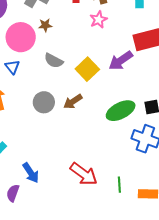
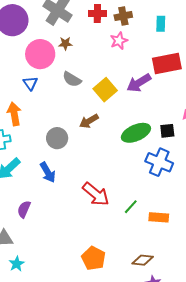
gray circle: (44, 102) -> (57, 138), moved
blue arrow: (31, 173) -> (48, 172), moved
green line: (119, 185) -> (131, 207), turned 42

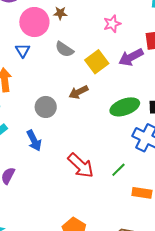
pink star: (119, 41) -> (112, 24), moved
green line: (131, 207) -> (118, 170), moved

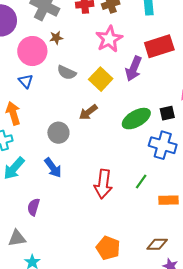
pink star: (112, 24) -> (109, 39), size x1.5
purple arrow: (131, 57) -> (134, 69), turned -30
red arrow: (81, 165) -> (103, 184), turned 64

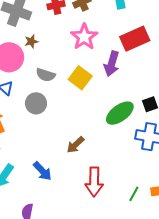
brown arrow: (88, 112) -> (75, 145), moved
gray circle: (58, 133) -> (36, 103), moved
green line: (141, 182) -> (134, 194), moved

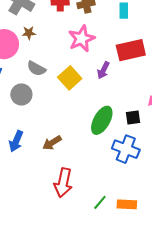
purple arrow: (112, 64) -> (103, 70), size x0.7
green ellipse: (120, 113) -> (102, 120), turned -36
blue arrow: (42, 171) -> (16, 141), moved, turned 55

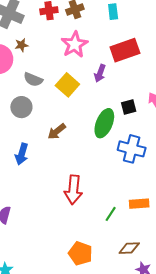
black square: (133, 118) -> (129, 107), moved
brown arrow: (52, 143) -> (57, 131), moved
green line: (100, 202) -> (111, 214), moved

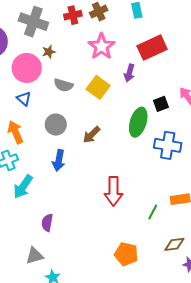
gray circle: (21, 107) -> (56, 125), moved

